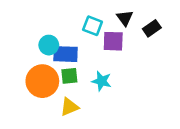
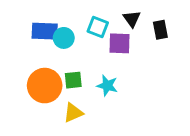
black rectangle: (152, 28) -> (160, 30), turned -66
cyan circle: (49, 45) -> (64, 38), moved
blue rectangle: (66, 54) -> (45, 31), moved

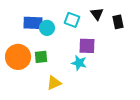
purple square: (119, 43) -> (87, 46), moved
green square: (73, 80) -> (41, 57), moved
orange circle: (45, 86) -> (18, 57), moved

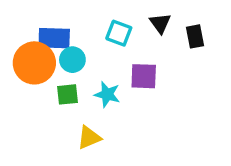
cyan circle: (47, 28) -> (72, 60), moved
orange circle: (18, 57) -> (34, 63), moved
cyan star: (79, 63) -> (107, 94), moved

